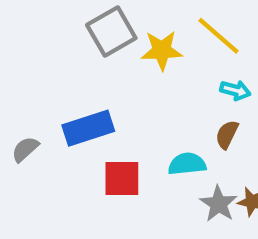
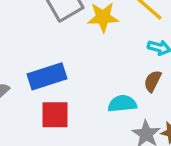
red square: (122, 179) -> (55, 115), moved

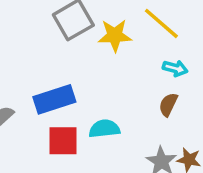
cyan semicircle: (122, 104) -> (104, 129), moved

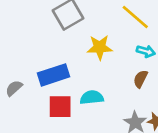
yellow star: (115, 35) -> (100, 47), moved

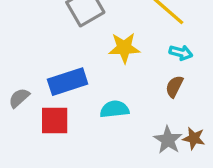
red square: (60, 107) -> (55, 121), moved

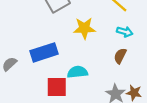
red square: (55, 121) -> (57, 87), moved

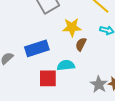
brown semicircle: (120, 56) -> (81, 44), moved

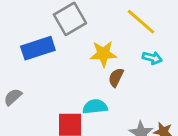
blue rectangle: (37, 48) -> (38, 48), moved

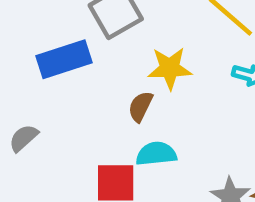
brown semicircle: (116, 77) -> (140, 106), moved

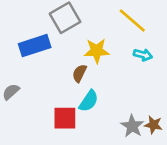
cyan semicircle: (156, 154) -> (89, 101), turned 130

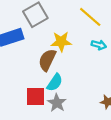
brown semicircle: (79, 73) -> (47, 60), size x1.5
gray star: (132, 126) -> (57, 103), moved

